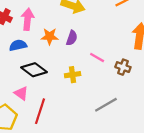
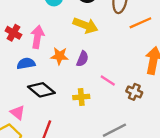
pink triangle: (21, 93) -> (18, 113), moved

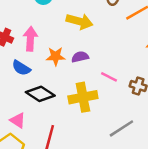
purple semicircle: (82, 59) -> (80, 57), turned -119
blue semicircle: (26, 63) -> (21, 68), turned -132
yellow cross: (81, 97) -> (83, 97), size x1.6

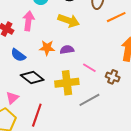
pink arrow: (30, 39) -> (28, 21), moved
pink triangle: (18, 120) -> (12, 98), turned 40
gray line: (121, 128) -> (89, 100), moved

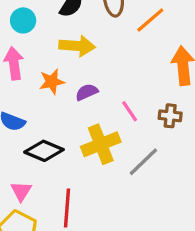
orange star: (47, 48) -> (52, 82), moved
pink line: (89, 68) -> (130, 111), turned 40

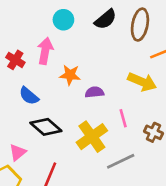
yellow arrow: (77, 46) -> (142, 82), moved
yellow cross: (101, 144) -> (92, 137), turned -32

